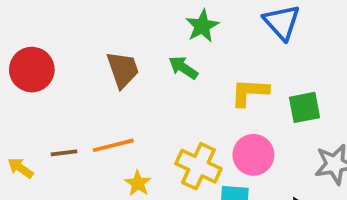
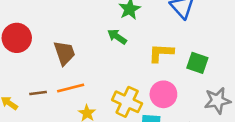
brown trapezoid: (123, 70) -> (64, 53), moved
green square: (305, 107) -> (197, 63), turned 30

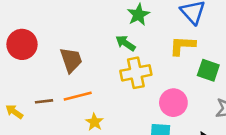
yellow L-shape: (161, 53) -> (182, 46), moved
yellow cross: (127, 102) -> (136, 73), moved, turned -36

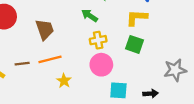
green square: (208, 70) -> (134, 44), moved
yellow cross: (136, 73) -> (98, 40), size x0.7
pink circle: (173, 103) -> (101, 65), moved

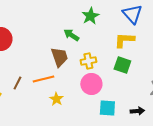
green arrow: (90, 16) -> (71, 35), moved
brown trapezoid: (45, 29) -> (59, 57), moved
brown line: (22, 64) -> (17, 83), turned -56

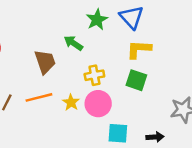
blue triangle: (132, 14) -> (131, 17), moved
brown trapezoid: (59, 57) -> (45, 62), moved
yellow star: (56, 99) -> (71, 102), moved

